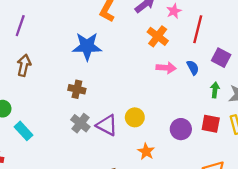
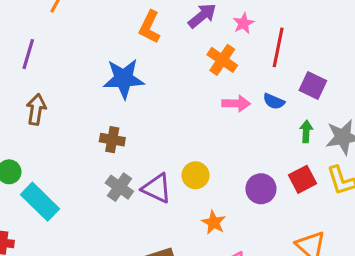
blue semicircle: (193, 68) -> (274, 101), turned 144
red square: (211, 124) -> (302, 179), turned -36
cyan rectangle: (24, 131) -> (40, 202), size x1.4

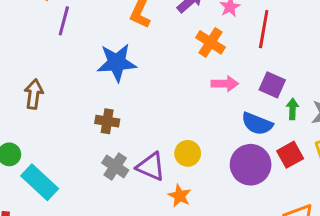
purple line: (28, 54) -> (64, 21), moved
purple square: (313, 85) -> (272, 85), moved
blue semicircle: (274, 101) -> (257, 124), moved, size x1.5
purple circle: (261, 189) -> (251, 165), size x1.4
orange star: (214, 222) -> (180, 196), moved

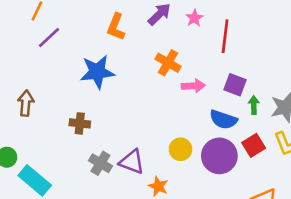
purple line: (64, 21) -> (49, 38), turned 35
orange cross: (211, 42) -> (168, 63), moved
brown cross: (107, 121) -> (80, 123), moved
yellow circle: (188, 153) -> (181, 149), moved

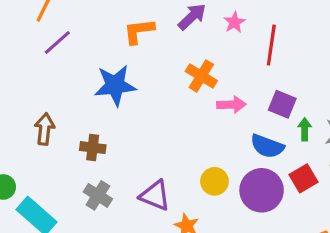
orange L-shape: (116, 27) -> (139, 31), turned 60
brown arrow: (26, 103) -> (45, 129), moved
gray cross: (100, 163) -> (98, 195), moved

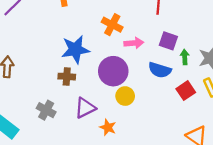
blue star: (115, 85) -> (75, 50), moved
brown cross: (93, 148) -> (67, 77), moved
purple circle: (262, 190) -> (113, 71), moved
purple triangle: (155, 195) -> (85, 108), turned -45

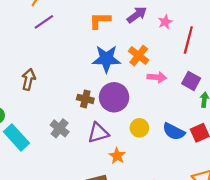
blue star: (75, 50) -> (106, 59), moved
blue semicircle: (160, 70) -> (174, 132), moved
purple circle: (113, 71) -> (114, 97), moved

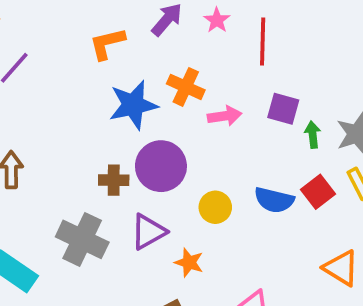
gray cross: (60, 128) -> (82, 239), size x1.5

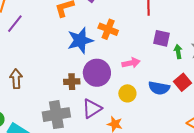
pink arrow: (225, 116) -> (131, 63), moved
gray cross: (82, 239) -> (56, 115), turned -32

